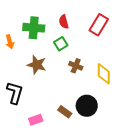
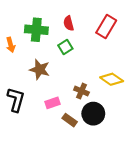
brown cross: (76, 66) -> (81, 91), moved
yellow diamond: (104, 74) -> (112, 79), turned -55
pink rectangle: (36, 120) -> (52, 103), moved

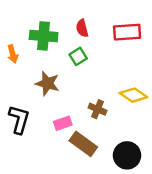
red rectangle: (106, 27) -> (127, 32), turned 55
black circle: (93, 114) -> (127, 155), moved
brown rectangle: (70, 120) -> (83, 144), size x1.5

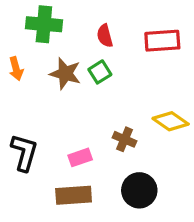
green cross: (44, 36) -> (44, 24), moved
brown star: (47, 83) -> (65, 74), moved
brown rectangle: (83, 144) -> (74, 195), moved, turned -40
black circle: (127, 155) -> (139, 190), moved

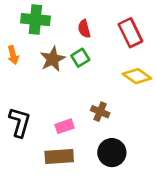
red rectangle: (162, 41) -> (130, 33), turned 68
brown star: (65, 74) -> (53, 59), turned 30
yellow diamond: (171, 121) -> (137, 76), moved

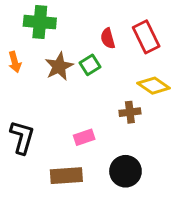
red semicircle: (84, 29) -> (108, 38), moved
brown cross: (100, 112) -> (130, 112), moved, turned -30
pink rectangle: (64, 126) -> (84, 137), moved

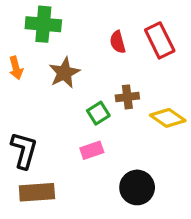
green square: (90, 65) -> (98, 113), moved
yellow diamond: (154, 86) -> (168, 118), moved
brown cross: (130, 112) -> (127, 97), moved
brown rectangle: (66, 176) -> (37, 192), moved

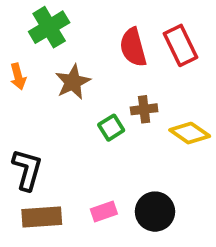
green cross: (43, 24) -> (49, 27), turned -36
red semicircle: (118, 42) -> (133, 47), size x1.5
pink rectangle: (92, 150) -> (104, 212), moved

